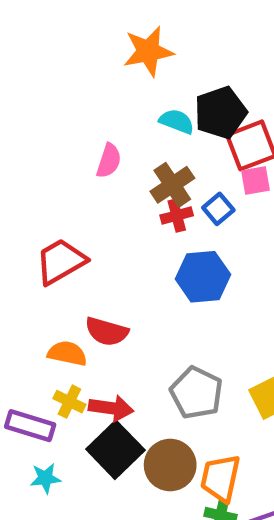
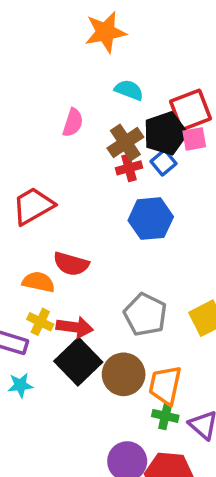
black pentagon: (220, 113) -> (165, 133), moved

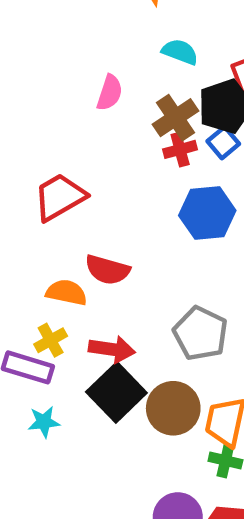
yellow cross: (40, 322) -> (51, 340), moved, turned 35

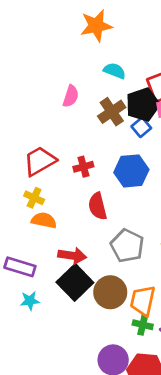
red cross: (180, 149) -> (83, 167), moved
red semicircle: (107, 270) -> (98, 206), moved, turned 60
yellow cross: (51, 340) -> (34, 198), moved, turned -36

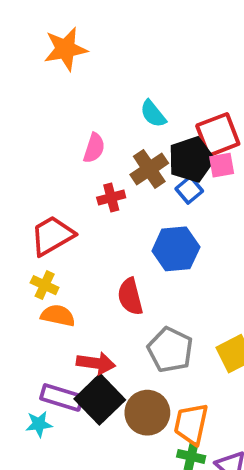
orange star: (96, 26) -> (65, 49), moved
cyan semicircle: (115, 71) -> (153, 114), turned -150
red cross: (83, 167) -> (111, 198), moved
purple rectangle: (20, 267) -> (62, 397), moved

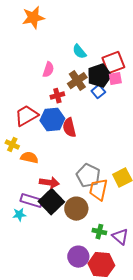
blue hexagon: (176, 249) -> (52, 120), moved
yellow cross: (45, 285) -> (12, 145), moved
red semicircle: (130, 297) -> (69, 128), moved
orange trapezoid: (191, 424) -> (98, 190), moved

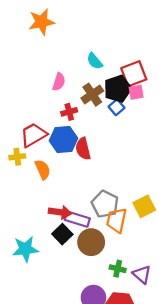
yellow cross: (12, 145) -> (17, 157), moved, turned -32
orange semicircle: (29, 158) -> (43, 169), moved, turned 54
purple rectangle: (31, 201) -> (77, 219), moved
black square: (51, 202) -> (62, 234), size x0.7
cyan star: (19, 215) -> (25, 249), size x1.6

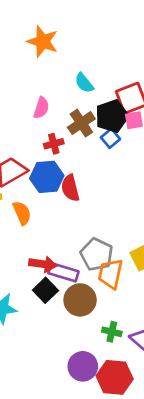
orange star: (42, 22) -> (43, 41), moved, turned 30

